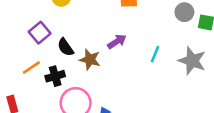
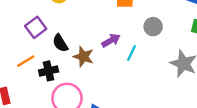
gray circle: (184, 12) -> (153, 27), moved
cyan line: (155, 54) -> (132, 53), moved

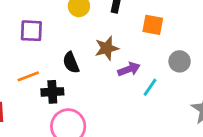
purple square: (36, 27) -> (31, 31), moved, turned 30
brown star: (83, 57) -> (107, 48), moved, turned 30

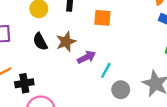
gray circle: (180, 61) -> (121, 90), moved
black semicircle: (71, 63) -> (40, 42), moved

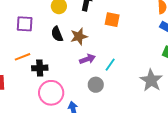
purple arrow: (87, 57) -> (87, 59), moved
gray circle: (121, 90) -> (96, 85), moved

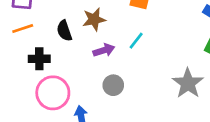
black semicircle: (57, 34) -> (64, 31), moved
orange line: (22, 57) -> (23, 28), moved
cyan line: (110, 65) -> (136, 41), moved

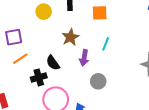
black semicircle: (64, 31) -> (53, 63), moved
purple arrow: (104, 50) -> (84, 58), turned 133

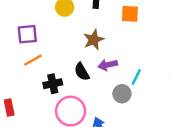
cyan line: (106, 44) -> (136, 77), moved
purple arrow: (84, 58) -> (108, 65), turned 63
black semicircle: (53, 63) -> (82, 72), moved

